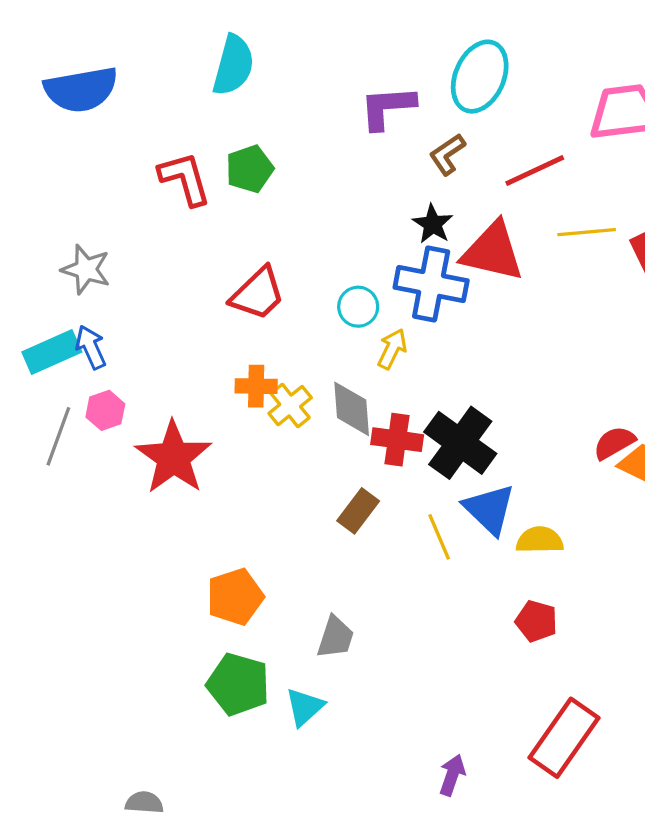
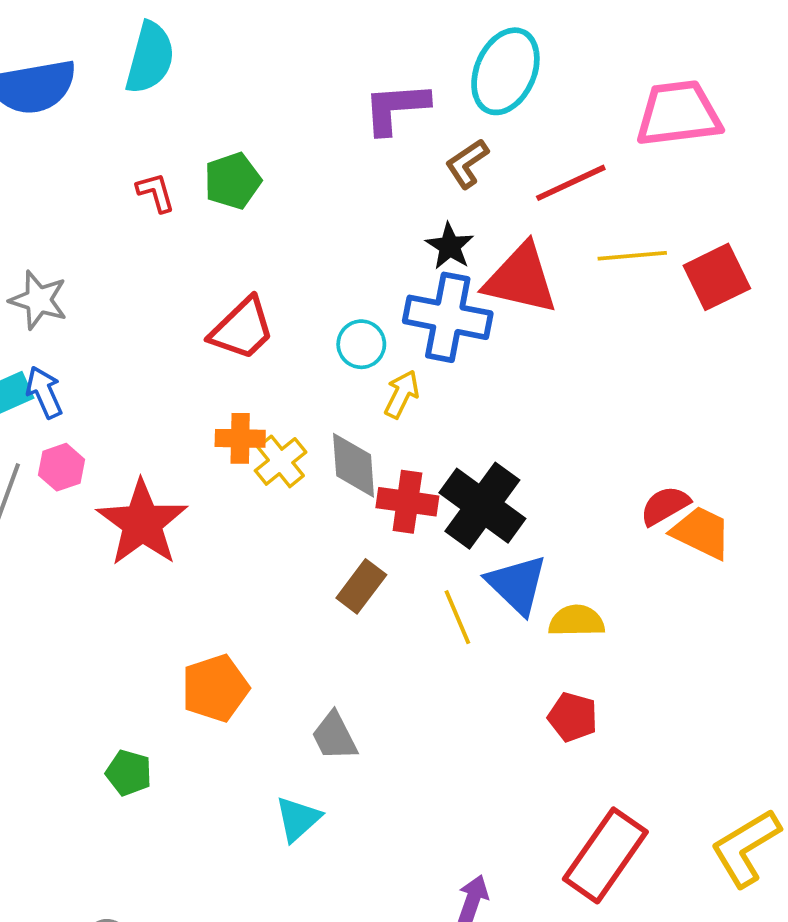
cyan semicircle: (233, 65) -> (150, 58), moved
red L-shape: (185, 179) -> (156, 192), size x0.6
gray trapezoid: (335, 637) -> (334, 736), turned 135
green pentagon: (238, 684) -> (129, 773), moved, size x0.6

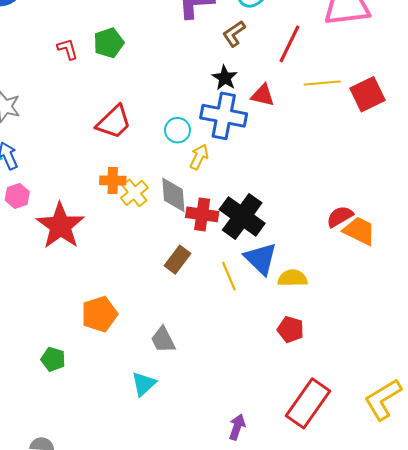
red line: (571, 183) -> (289, 44), turned -39
red triangle: (521, 279) -> (263, 95), size x0.6

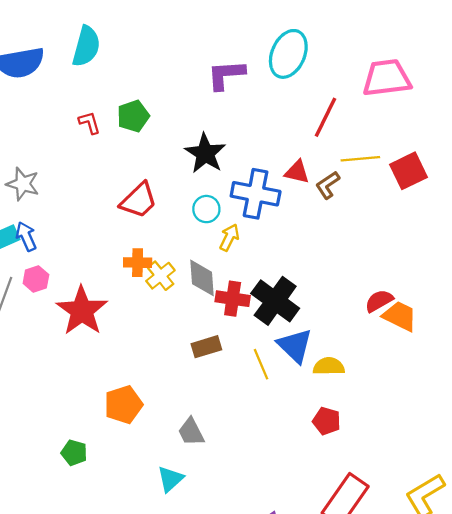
brown L-shape: (234, 34) -> (328, 185), moved
black star: (225, 78) -> (205, 153), moved, size x1.5
brown rectangle: (177, 260) -> (206, 347), turned 36

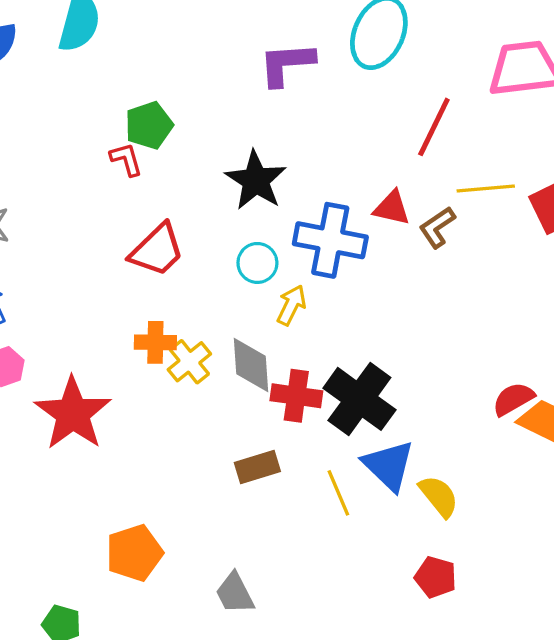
red L-shape: (89, 123) -> (126, 159), moved
yellow semicircle: (329, 366) -> (439, 496), turned 52

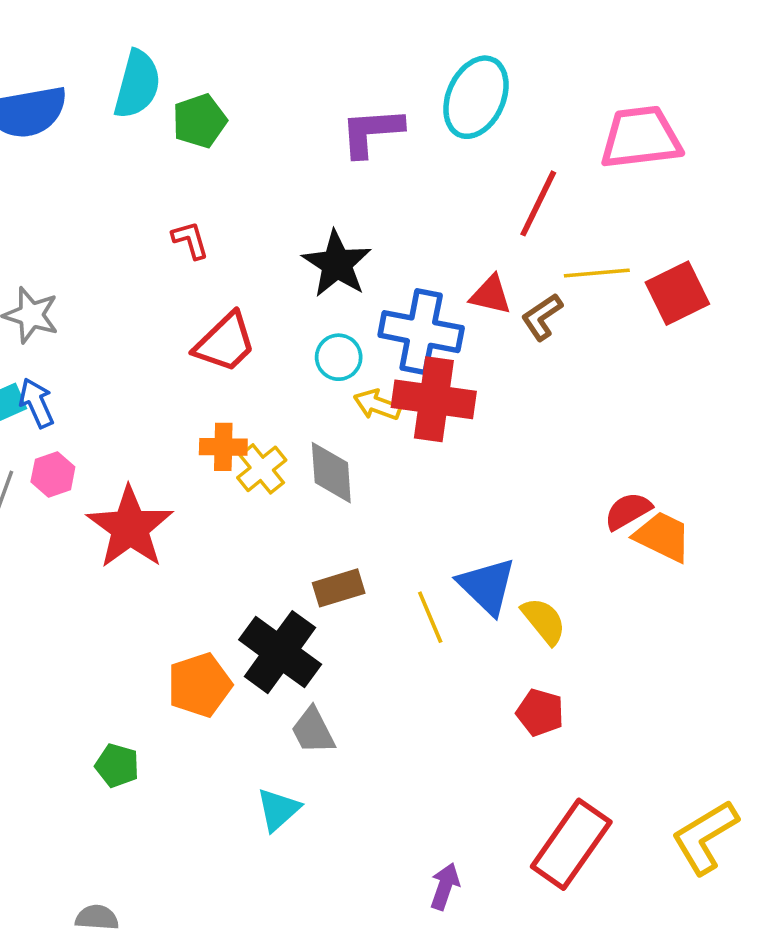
green pentagon: (149, 125) -> (199, 121), moved
yellow arrow: (291, 305) -> (377, 405), turned -96
red cross: (296, 396) -> (434, 399), moved, size x1.4
black cross: (359, 399) -> (280, 652), moved

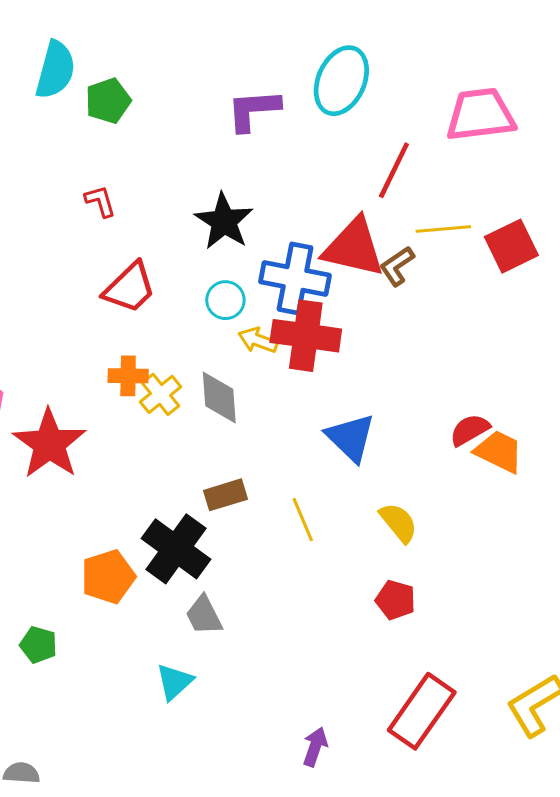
red triangle: (491, 295) -> (354, 248), size x1.8
blue triangle: (487, 586) -> (351, 438), moved

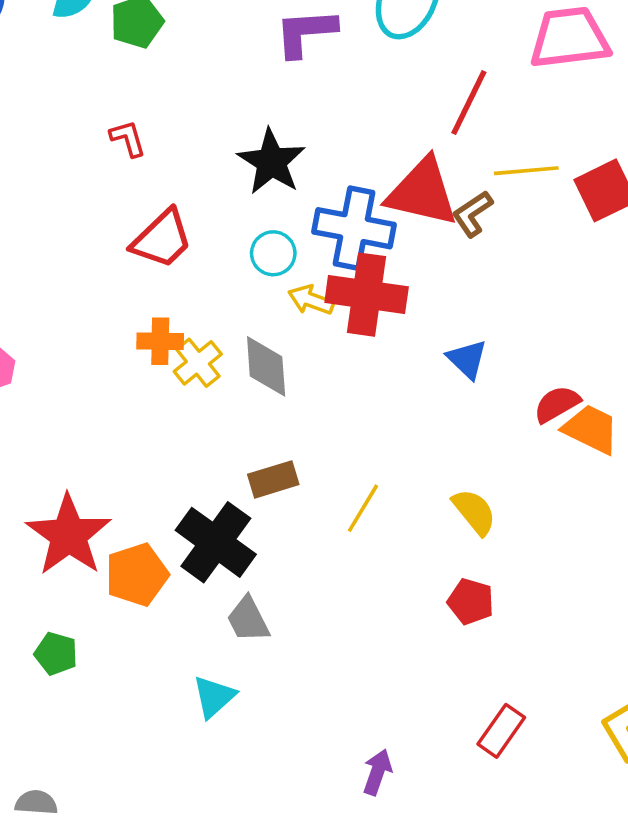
blue triangle: (351, 438) -> (467, 359), moved, size x0.7
red star: (49, 444) -> (69, 535), moved
yellow line: (303, 520) -> (363, 508), turned 54
red rectangle: (422, 711) -> (501, 731), size x0.6

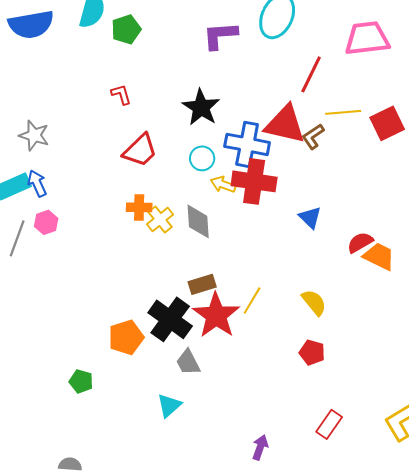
red star: (69, 535) -> (216, 315), moved

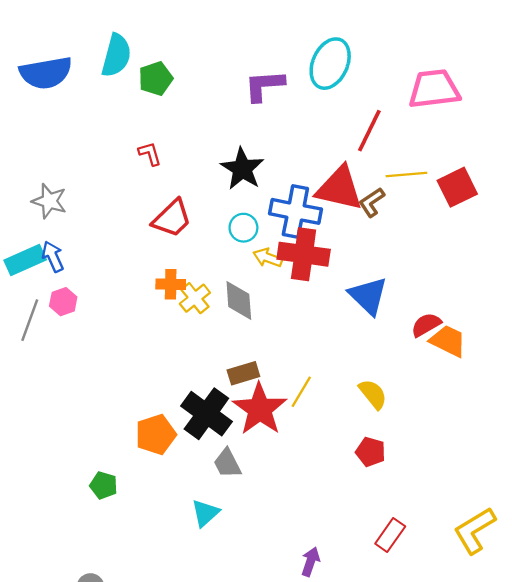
blue triangle: (310, 217) -> (368, 296), size x1.5

